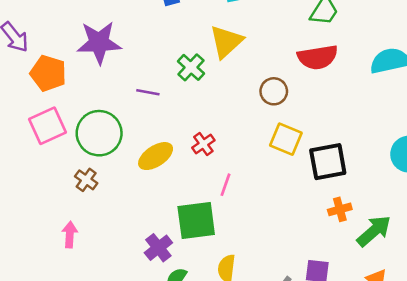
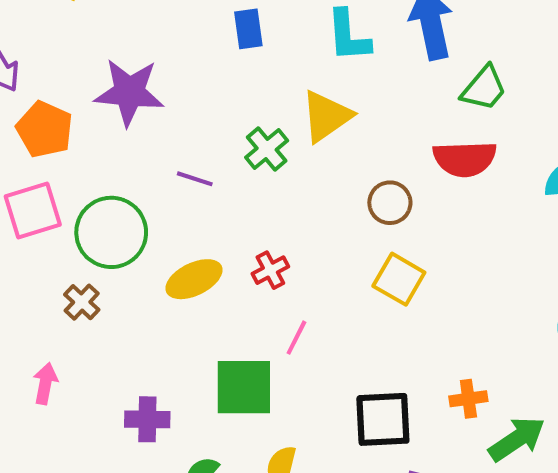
black square: (328, 162) -> (383, 419), moved
purple cross: (158, 248) -> (147, 419), moved, turned 32

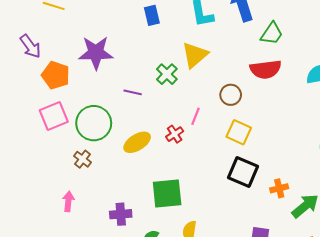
pink line: (296, 338) -> (196, 116), moved
black square: (383, 419) -> (243, 172), moved, turned 32

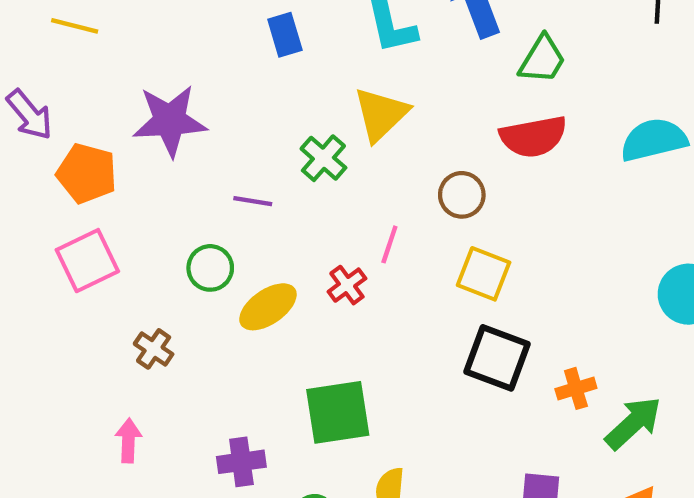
green circle: (94, 123) -> (210, 268), moved, size x0.6

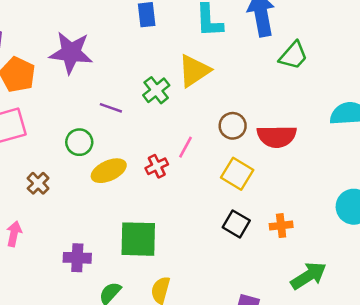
red semicircle: (533, 137) -> (277, 136), moved
black square: (497, 358) -> (236, 224), size x0.7
orange cross: (576, 388) -> (281, 226), moved

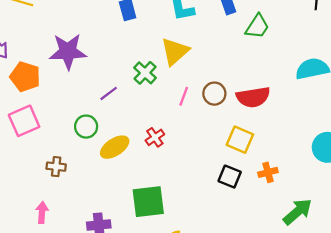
purple line: (111, 108) -> (109, 93), turned -48
pink line: (186, 147) -> (184, 96), moved
yellow square: (237, 174) -> (240, 140), moved
brown cross: (38, 183) -> (56, 167), turned -30

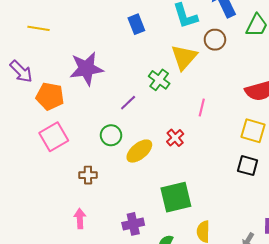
brown circle: (214, 94) -> (215, 40), moved
pink line: (184, 96) -> (202, 108), moved

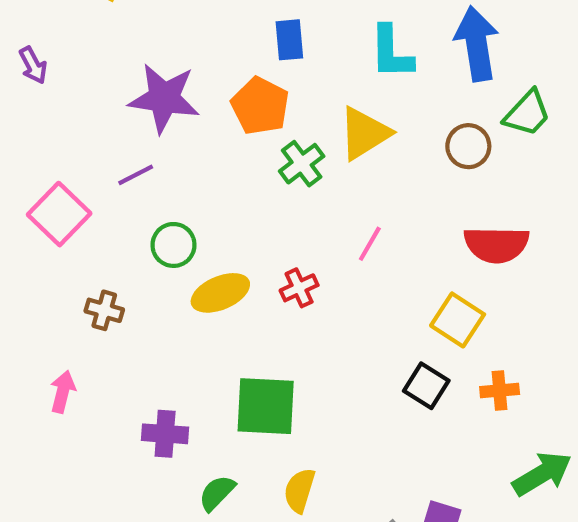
brown circle: (215, 40) -> (468, 146), moved
purple arrow: (21, 71) -> (33, 65), size x0.7
orange pentagon: (50, 96) -> (260, 106), moved
purple line: (128, 103) -> (136, 175), moved
pink square: (54, 137) -> (59, 214), turned -32

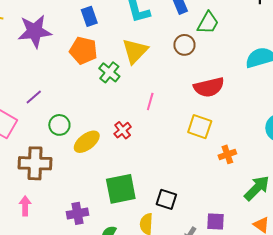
purple star: (164, 98) -> (35, 31), moved
brown cross: (104, 310) -> (35, 163), size x1.8
black square: (426, 386) -> (166, 199), moved

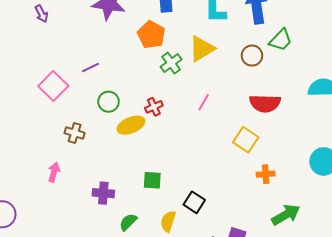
red cross: (123, 130) -> (154, 107), moved
brown cross: (35, 163) -> (75, 133), size x0.6
green square: (121, 189) -> (152, 180), size x0.6

